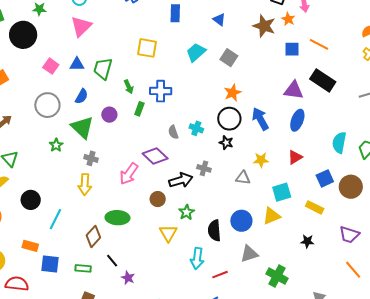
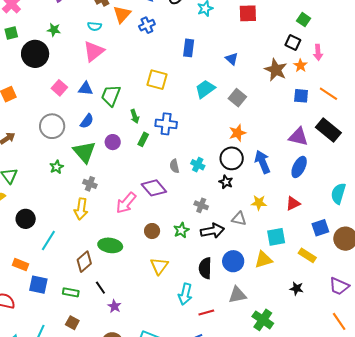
black arrow: (181, 180) -> (212, 231), moved
green star: (187, 212) -> (181, 230), moved

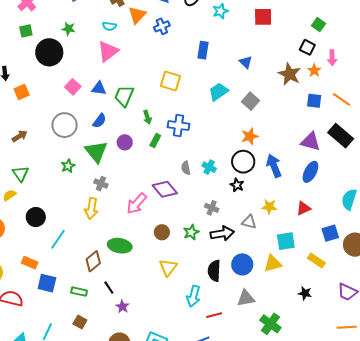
orange line: (339, 321) -> (347, 327), turned -60

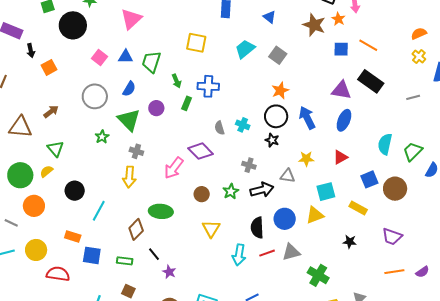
red line: (214, 315) -> (267, 253), moved

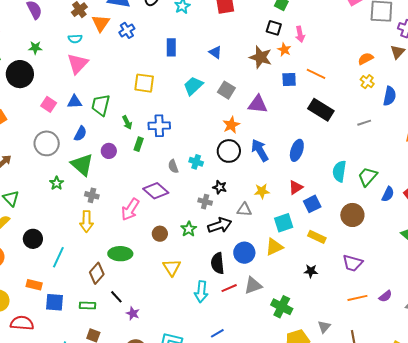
purple triangle: (341, 90) -> (258, 104), moved
black star: (272, 140) -> (220, 187), moved
blue square: (369, 179) -> (312, 204), moved

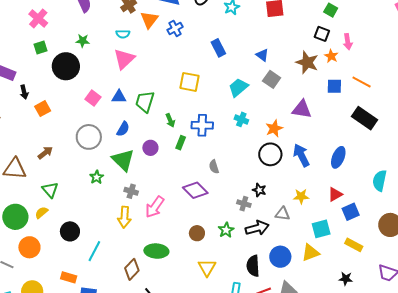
blue rectangle: (171, 47) -> (218, 48), turned -30
gray square: (226, 90) -> (272, 79), moved
cyan cross: (196, 162) -> (241, 119), moved
pink arrow: (130, 209) -> (155, 207), moved

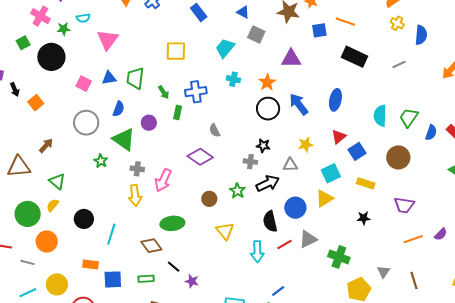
pink cross: (38, 18) -> (40, 16), moved
cyan semicircle: (123, 34) -> (83, 18), moved
brown diamond: (132, 269) -> (151, 246), turned -70

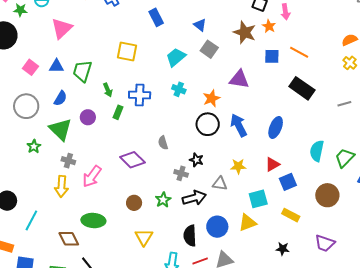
gray semicircle: (215, 130) -> (163, 143), moved

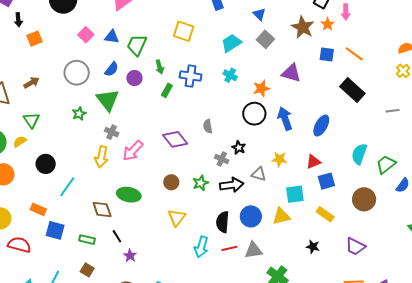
purple circle: (88, 117) -> (134, 78), moved

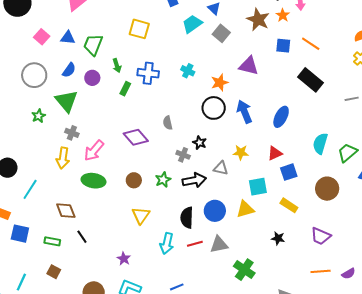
cyan trapezoid: (231, 43) -> (192, 24), moved
green ellipse: (129, 195) -> (93, 181), moved
purple star: (130, 256) -> (124, 259), moved

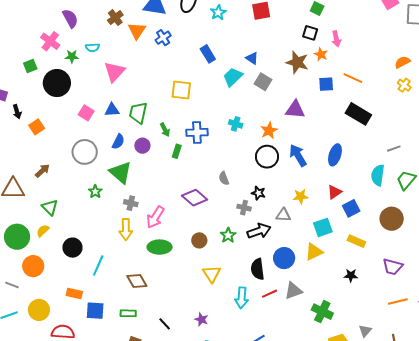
gray line: (352, 99) -> (394, 149), moved
black line: (82, 237) -> (165, 324), moved

